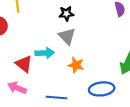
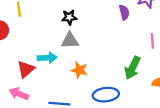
gray triangle: (67, 36) -> (70, 41), turned -48
red triangle: (24, 64) -> (26, 69), turned 42

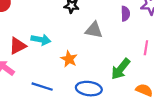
gray triangle: (70, 41) -> (94, 30), moved

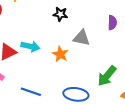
orange star: (69, 59) -> (60, 54), moved

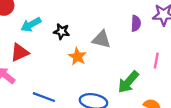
black star: (60, 14) -> (62, 31), moved
cyan arrow: (30, 46) -> (31, 25), moved, turned 138

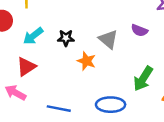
purple semicircle: (136, 23) -> (139, 30), moved, turned 119
gray triangle: (101, 39) -> (108, 39), turned 36

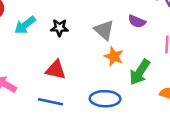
orange star: (86, 61) -> (114, 56), moved
red triangle: (26, 67) -> (56, 70), moved, turned 45

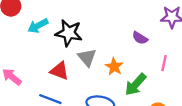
black star: (59, 28) -> (69, 33), size x1.6
gray triangle: (104, 30) -> (87, 57), moved

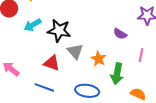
green arrow: (136, 84) -> (117, 74), turned -30

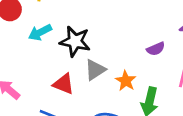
purple semicircle: (120, 34) -> (156, 49), turned -56
gray triangle: (75, 51) -> (95, 70), turned 36

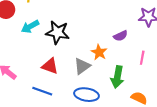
gray triangle: (95, 70) -> (82, 66), moved
orange star: (126, 81) -> (99, 52), moved

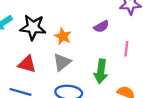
orange star: (99, 52) -> (63, 36), moved

